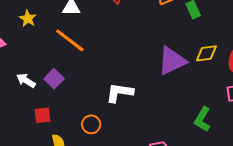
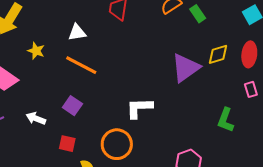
white arrow: (26, 80) -> (36, 118), moved
red square: (42, 115) -> (67, 144), turned 30
orange circle: (91, 124) -> (117, 144), size x1.6

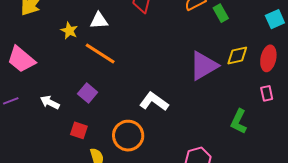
yellow star: (36, 51) -> (69, 31), moved
white L-shape: (139, 108) -> (154, 102), turned 32

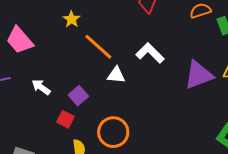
white triangle: (99, 21) -> (116, 75), moved
purple square: (88, 93) -> (78, 96), moved
white L-shape: (154, 102) -> (150, 53), moved

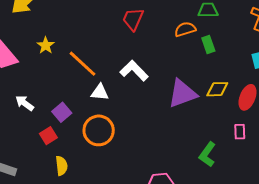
yellow star: (71, 19) -> (46, 45), moved
red square: (65, 119) -> (48, 136), turned 30
orange circle: (113, 132) -> (99, 130), moved

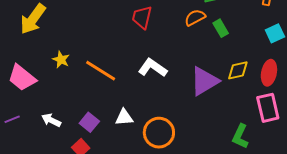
white triangle: (100, 92) -> (124, 117), moved
orange circle: (99, 130) -> (159, 133), moved
pink rectangle: (240, 132) -> (268, 108), size x1.8

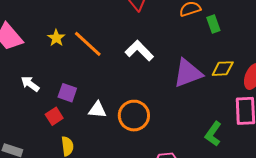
yellow star: (61, 60) -> (56, 38), moved
white triangle: (124, 117) -> (97, 110), moved
purple square: (89, 122) -> (67, 93), turned -30

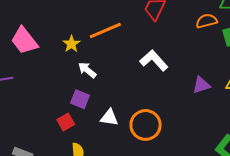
orange line: (88, 44) -> (105, 31), moved, turned -68
purple triangle: (188, 73) -> (201, 85), size x0.6
white arrow: (30, 84) -> (87, 70), moved

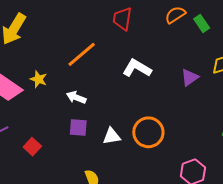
yellow star: (71, 44) -> (39, 79), moved
red square: (66, 122) -> (32, 147), moved

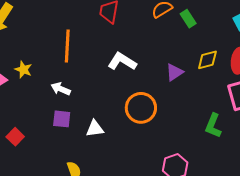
orange line: (82, 54) -> (67, 46), turned -48
orange circle: (148, 132) -> (141, 108), moved

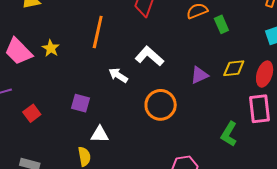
white arrow: (61, 89) -> (118, 75), moved
white triangle: (95, 129) -> (100, 134), moved

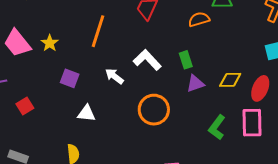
green rectangle: (221, 24) -> (186, 60), moved
purple square: (80, 103) -> (70, 78), moved
white triangle: (100, 134) -> (86, 113), moved
green L-shape: (229, 134) -> (217, 127), moved

